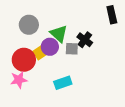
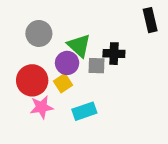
black cross: (85, 40) -> (114, 54), turned -35
yellow square: (40, 53) -> (63, 83), moved
pink star: (19, 80) -> (42, 107), moved

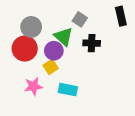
gray square: (97, 66) -> (80, 19), moved, turned 32
red circle: (32, 80) -> (25, 49), moved
cyan rectangle: (84, 111) -> (68, 90), turned 30

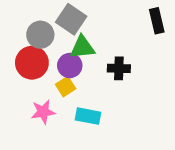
gray square: (80, 19) -> (71, 19), moved, size x1.5
green triangle: (64, 37) -> (82, 47), turned -48
black cross: (92, 43) -> (119, 68), moved

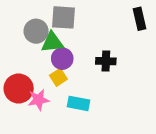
gray square: (71, 19) -> (63, 17), turned -30
green triangle: (82, 47) -> (52, 42), moved
red circle: (32, 63) -> (19, 89), moved

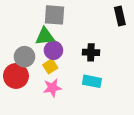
gray circle: (36, 31) -> (25, 57), moved
pink star: (39, 100) -> (52, 88), moved
cyan rectangle: (78, 103) -> (92, 81), moved

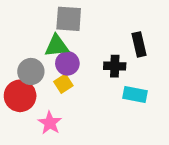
black rectangle: (120, 16) -> (139, 44), moved
cyan rectangle: (92, 81) -> (135, 94), moved
pink star: (52, 88) -> (50, 123), moved, turned -30

